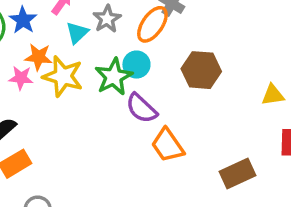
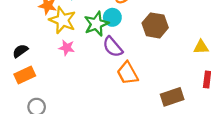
pink star: (21, 78) -> (67, 48), moved

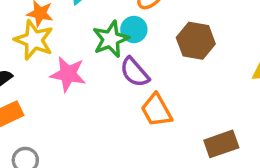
yellow star: (63, 20) -> (34, 40), moved
pink star: (67, 48) -> (68, 74), size x1.5

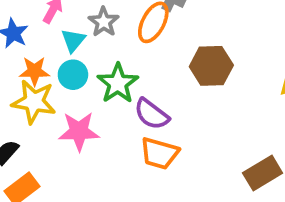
cyan circle: (134, 30) -> (73, 75), moved
orange trapezoid: (156, 110) -> (159, 153), moved, turned -33

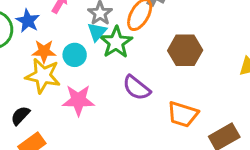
cyan triangle: (73, 40) -> (97, 32), moved
green star: (118, 83) -> (116, 42), moved
orange trapezoid: (159, 153) -> (183, 114), moved

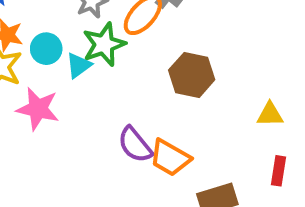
cyan triangle: (97, 32) -> (79, 65), moved
purple semicircle: (137, 88) -> (135, 145), moved

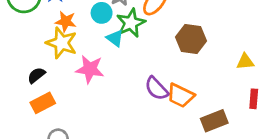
cyan circle: (46, 49) -> (102, 13), moved
cyan triangle: (79, 65) -> (115, 38), turned -42

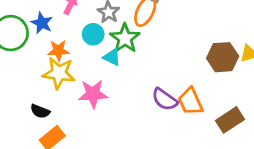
brown hexagon: (191, 39) -> (223, 57), moved
black semicircle: (36, 75) -> (40, 111), turned -108
orange trapezoid: (181, 95) -> (191, 101), turned 52

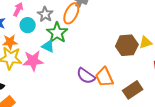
cyan circle: (93, 34) -> (28, 25), moved
pink star: (93, 94) -> (33, 61), moved

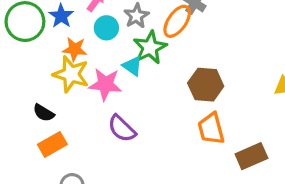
brown hexagon: (127, 45) -> (206, 85), moved
purple semicircle: (86, 76) -> (122, 129), moved

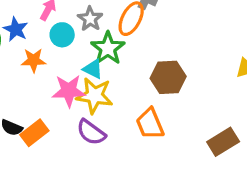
yellow star: (71, 74) -> (95, 96), moved
orange trapezoid: (211, 129) -> (150, 124), moved
orange rectangle: (52, 144) -> (34, 133), moved

